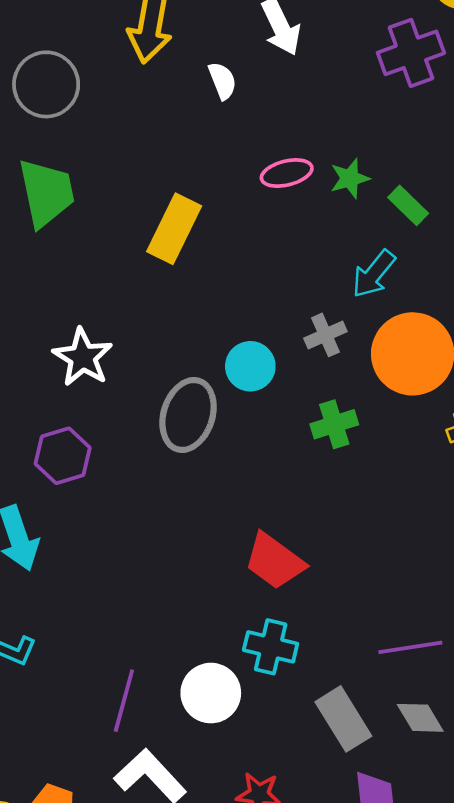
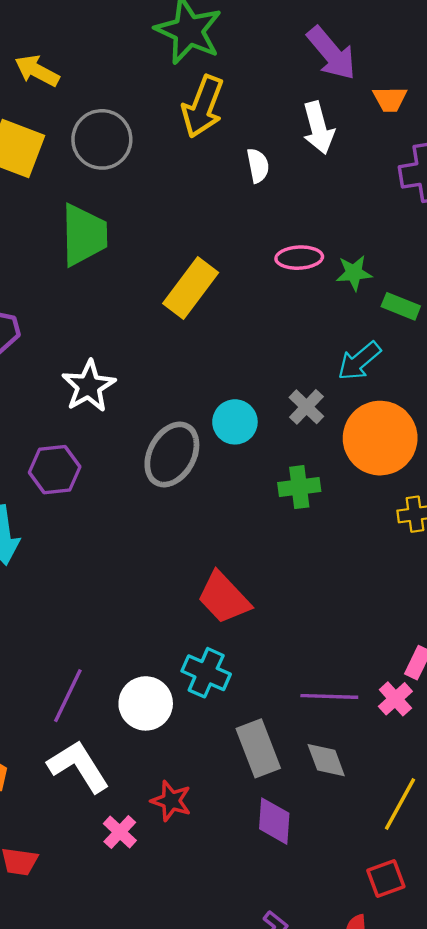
green rectangle: (408, 205) -> (401, 306), turned -33
gray cross: (325, 335) -> (306, 407), turned -33

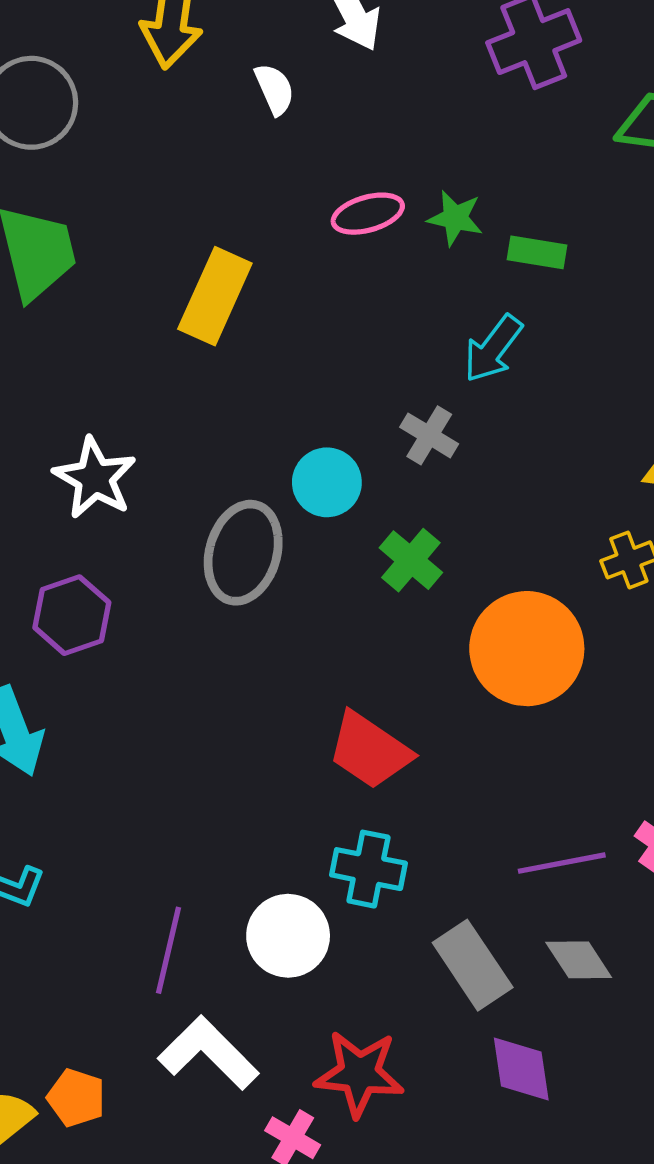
green star: (354, 273) -> (455, 218), turned 30
orange circle: (380, 438) -> (527, 649), moved
green cross: (299, 487) -> (411, 560), moved, turned -30
red star: (171, 801) -> (359, 1073), size x1.4

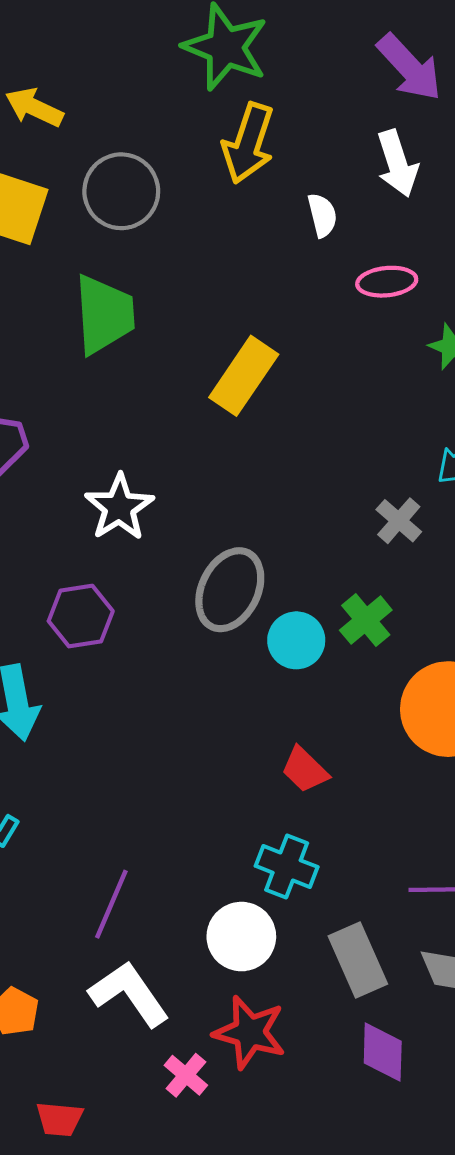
pink ellipse: (368, 214) -> (387, 282), moved
cyan circle: (327, 482) -> (296, 640), moved
red trapezoid: (370, 750) -> (305, 770), size x0.7
white circle: (288, 936) -> (241, 937), moved

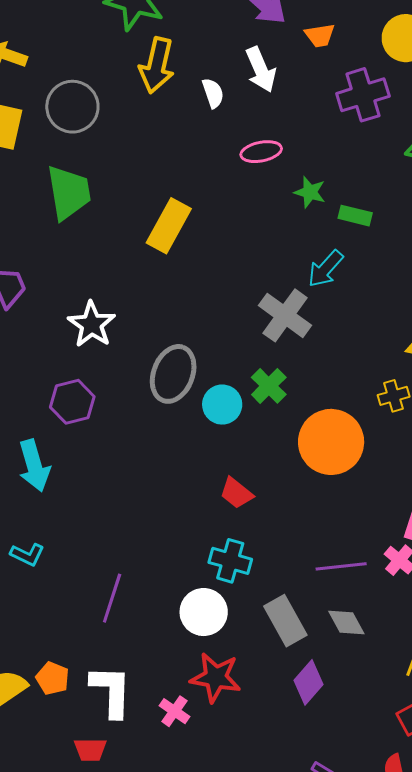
white semicircle: (322, 215) -> (213, 93), moved
gray cross: (399, 521) -> (285, 315), size x1.6
white L-shape: (129, 994) -> (111, 691), moved, turned 42
purple diamond: (383, 1052) -> (308, 682), turned 45

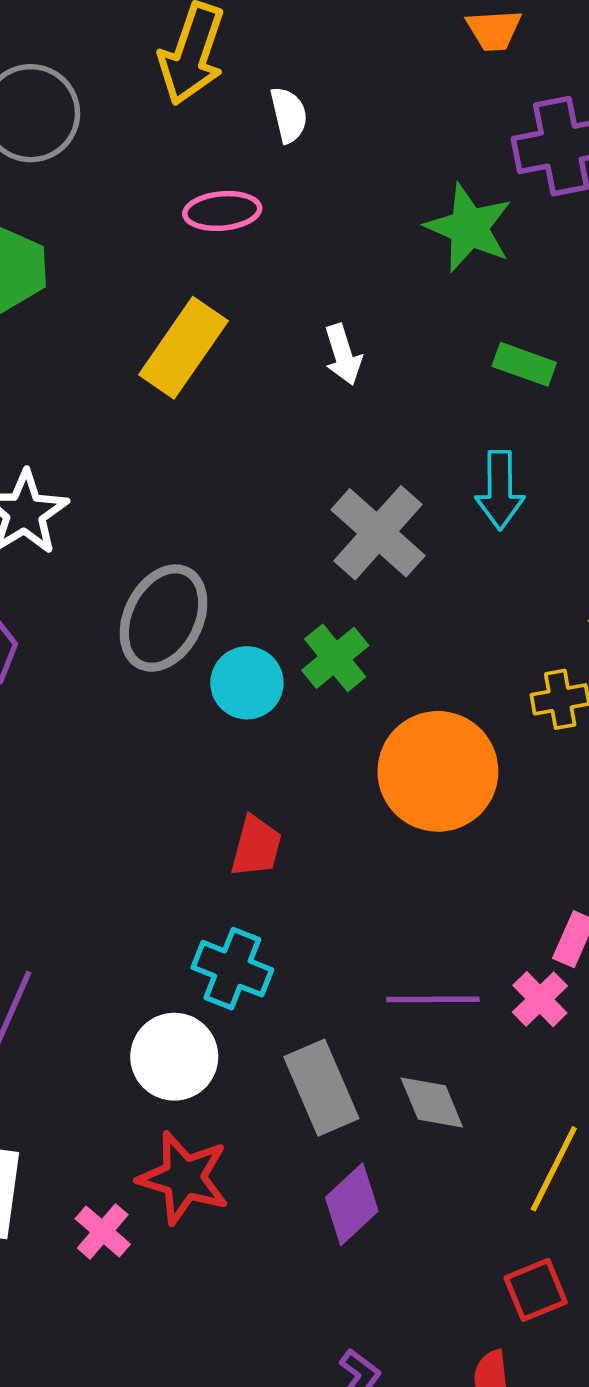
white arrow: (261, 70) -> (343, 355), moved, size x0.7
pink ellipse: (261, 152) -> (222, 211), moved
green star: (310, 192) -> (469, 228), moved, size x1.5
cyan arrow: (325, 269) -> (500, 490), moved, turned -48
red trapezoid: (236, 493) -> (256, 846), turned -120

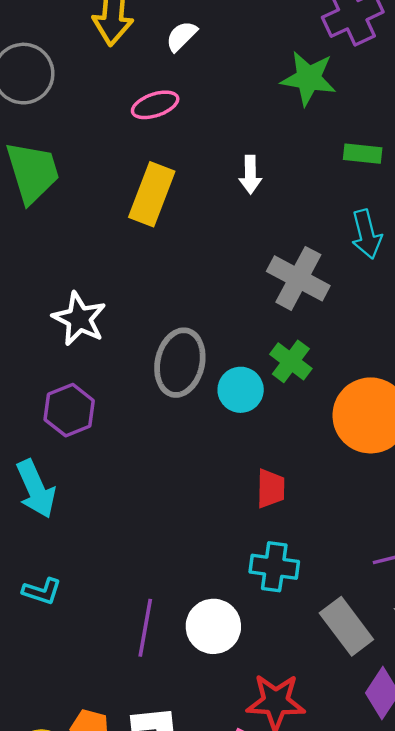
white semicircle: (289, 115) -> (181, 36), turned -108
white arrow: (343, 355) -> (250, 175), turned 30
white circle: (174, 1057) -> (213, 626), moved

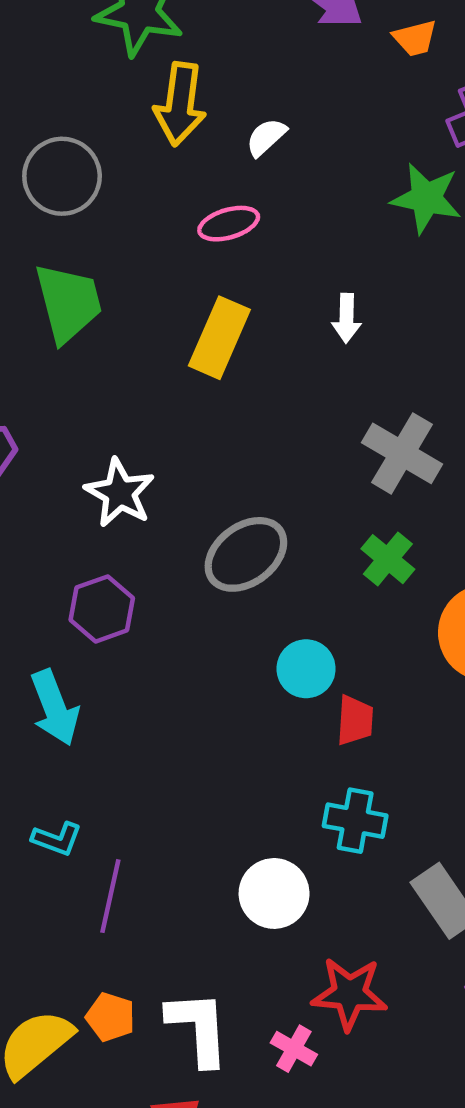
gray ellipse: (180, 363) -> (246, 554), turned 38
cyan circle: (241, 390) -> (306, 669), moved
purple line: (145, 628) -> (110, 896), moved

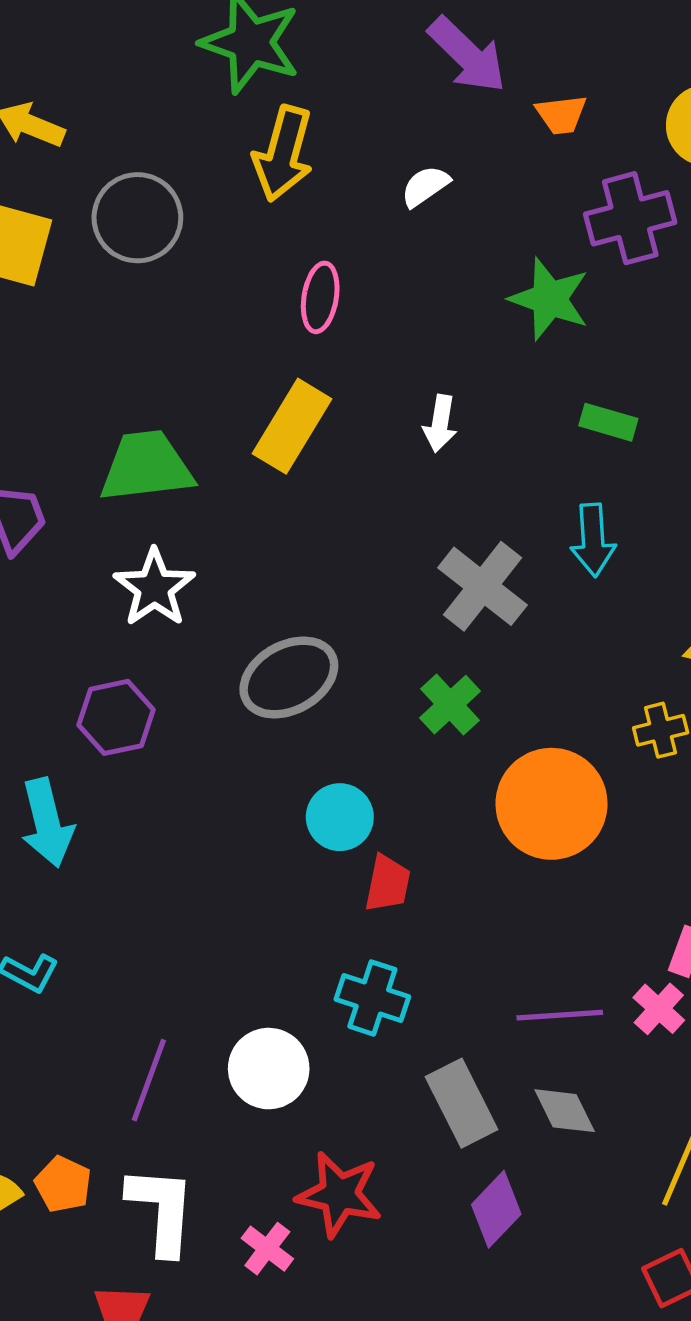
white semicircle: (266, 137) -> (425, 186), moved
pink ellipse: (229, 224) -> (320, 297), turned -72
green trapezoid: (68, 303) -> (146, 466), moved, turned -90
purple line: (110, 896) -> (149, 1080), moved

